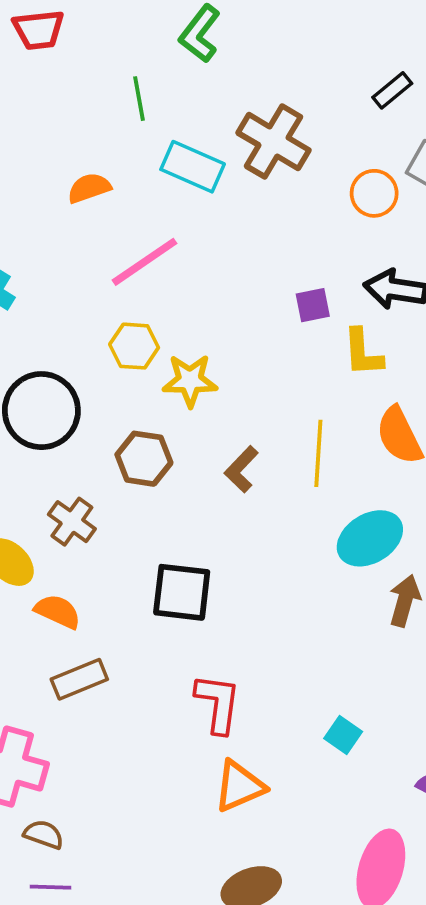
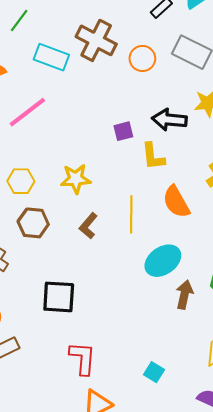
green line: (139, 99) -> (19, 20), turned 50
orange circle: (374, 193) -> (142, 58), moved
yellow hexagon: (134, 346) -> (21, 181), moved
yellow star: (190, 380) -> (76, 179), moved

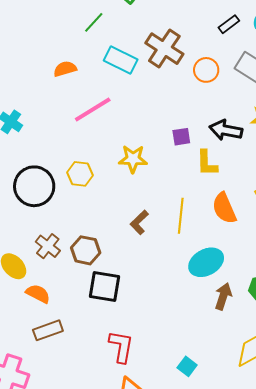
yellow star: (76, 179) -> (133, 159), moved
brown hexagon: (33, 223) -> (86, 250), moved

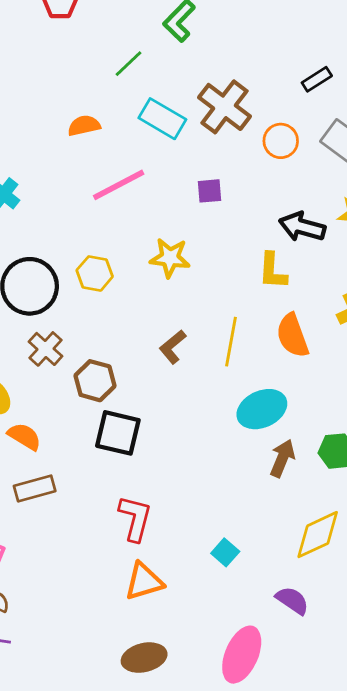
purple square: (181, 137) -> (209, 191), moved
brown cross: (48, 246) -> (46, 349), moved

